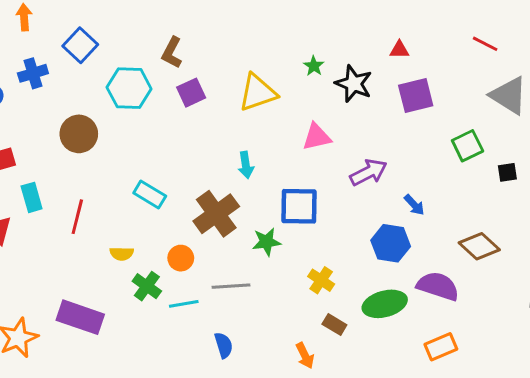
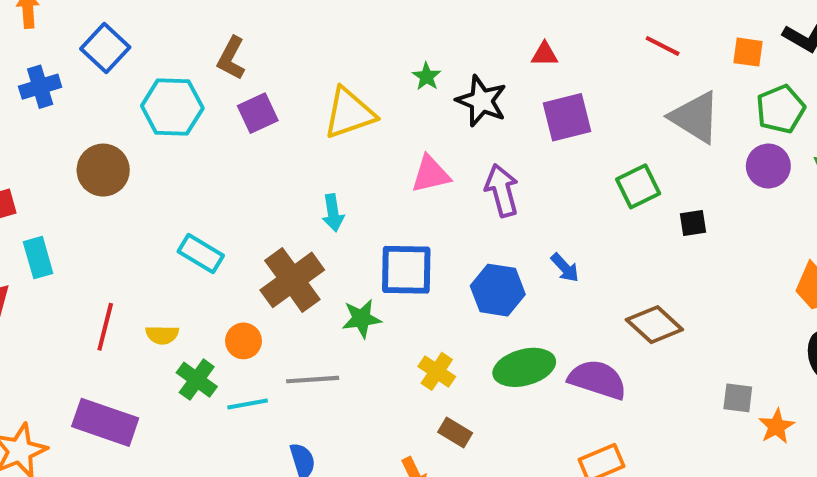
purple arrow: (368, 172) -> (502, 190), moved, turned -78
red line: (77, 217) -> (105, 327), moved
blue hexagon: (391, 243) -> (498, 290), moved
green ellipse: (385, 304) -> (524, 367), moved

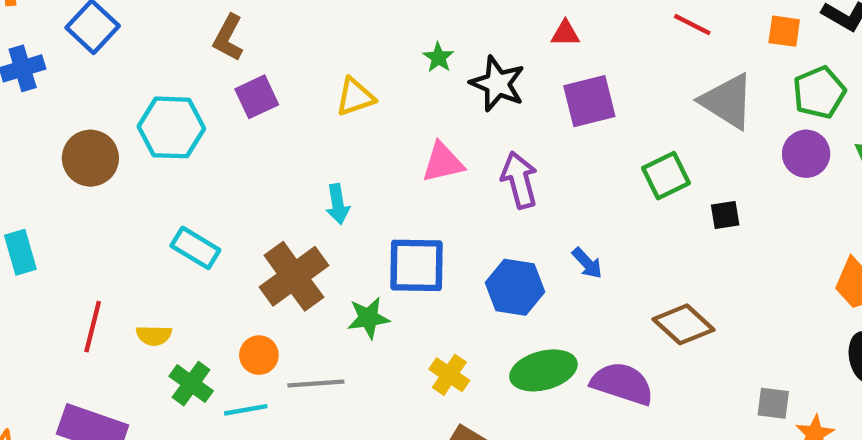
cyan hexagon: (172, 107) -> (171, 127), moved
yellow triangle: (349, 113) -> (355, 97), size x0.7
orange circle: (244, 341) -> (259, 355), moved

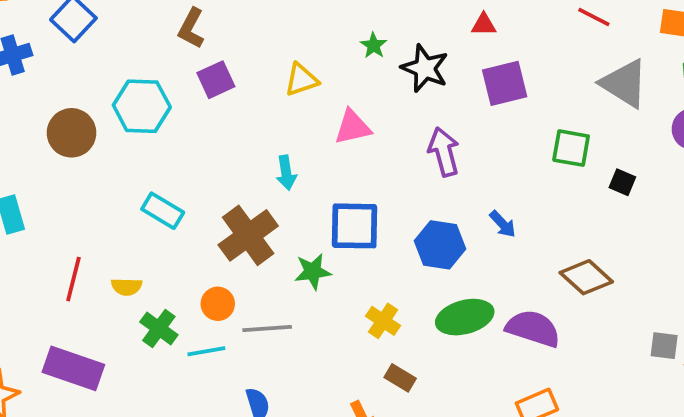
pink triangle: (443, 162) -> (353, 127), moved
green square: (666, 176) -> (571, 148), turned 36
black square: (725, 215) -> (622, 182), turned 32

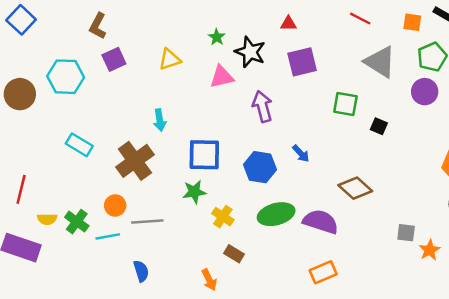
pink triangle: (353, 127) -> (222, 77), moved
green star: (313, 271) -> (194, 192), moved
yellow semicircle: (127, 287) -> (47, 219), moved

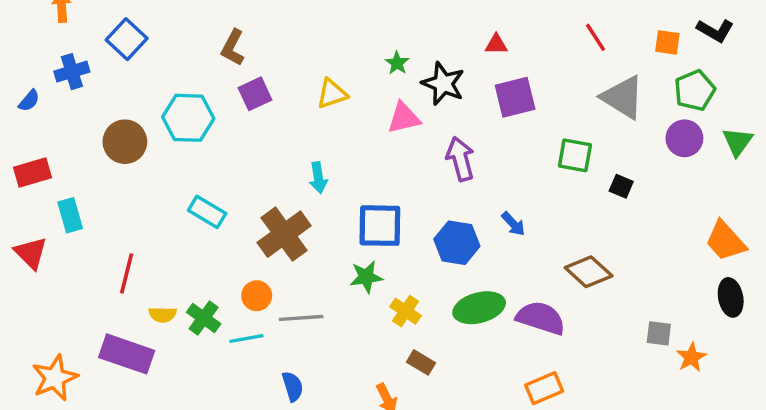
red line: (360, 19) -> (595, 37), turned 30

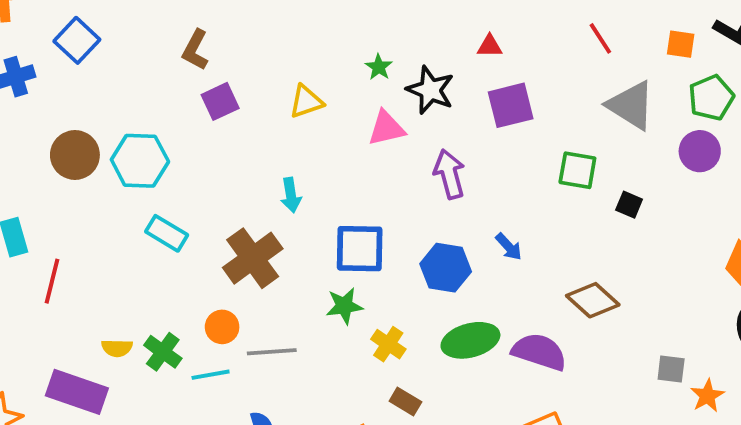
cyan hexagon: (188, 118) -> (140, 161), moved
red line: (127, 273) -> (52, 281), moved

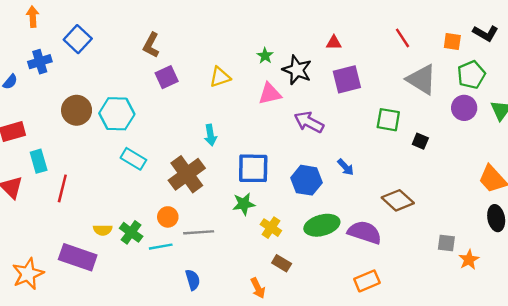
purple arrow: (449, 174) -> (309, 122), turned -48

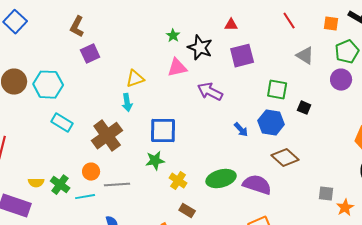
yellow triangle: (220, 77) -> (135, 79), moved
gray triangle: (421, 79) -> (305, 56), size x0.7
blue hexagon: (307, 180) -> (271, 123), moved

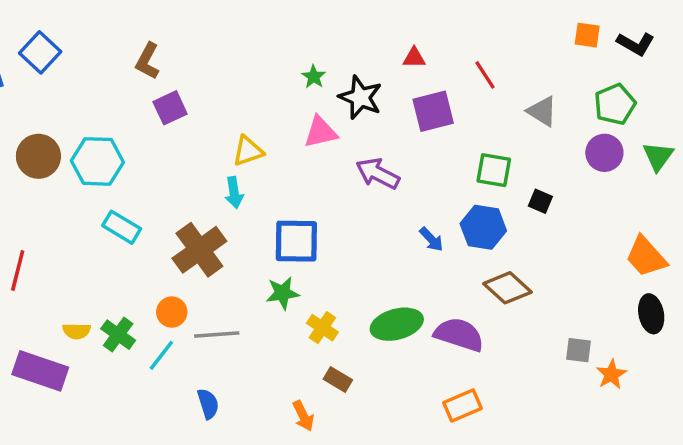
red line: (289, 21) -> (485, 75), moved
orange square: (331, 24) -> (587, 35), moved
cyan line: (85, 197) -> (161, 355), turned -42

